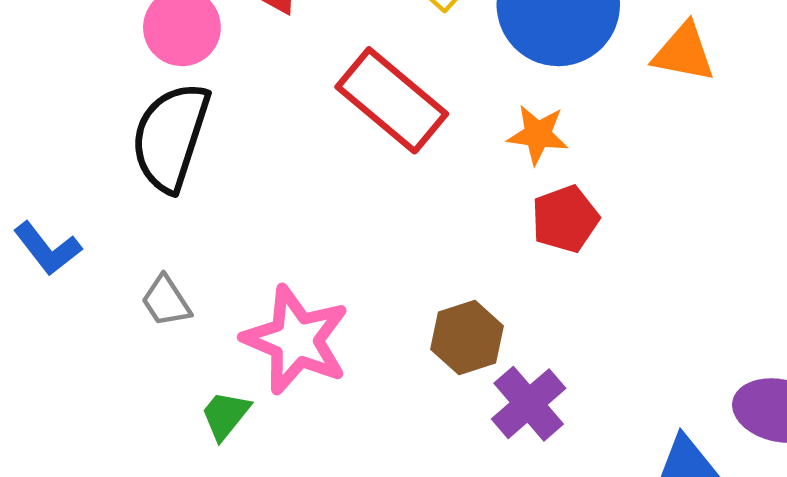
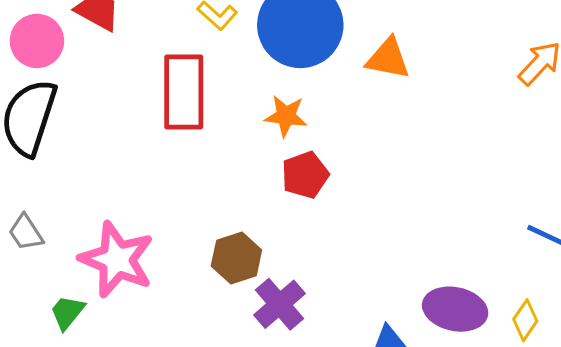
red rectangle: (392, 100) -> (184, 92), turned 50

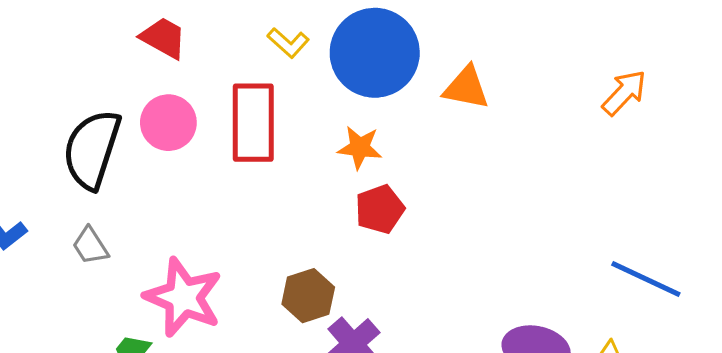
pink circle: (37, 41) -> (168, 123), moved
gray trapezoid: (26, 232) -> (90, 246), moved

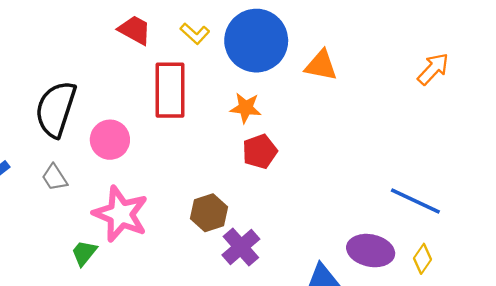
red trapezoid: (163, 38) -> (135, 30), moved
pink circle: (168, 123) -> (110, 140), moved
blue line: (646, 279) -> (415, 201), moved

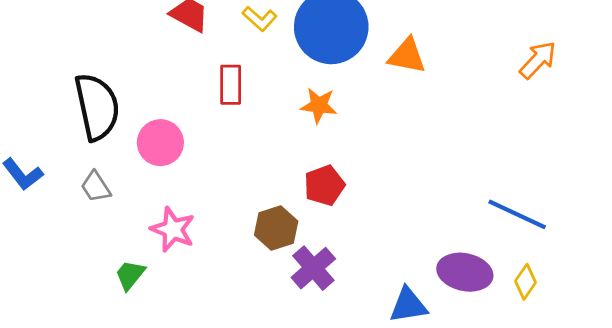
red rectangle: (170, 90) -> (231, 85), size x0.6
black semicircle: (56, 109) -> (97, 107), turned 150
red pentagon: (260, 151) -> (324, 185), moved
pink star: (121, 214) -> (173, 229), size x0.7

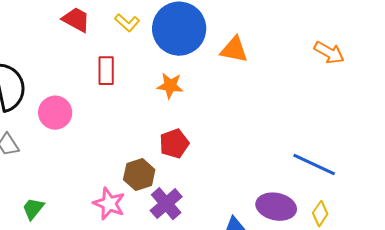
orange arrow: (538, 60) -> (329, 53), turned 76
pink star: (173, 229) -> (109, 204), moved

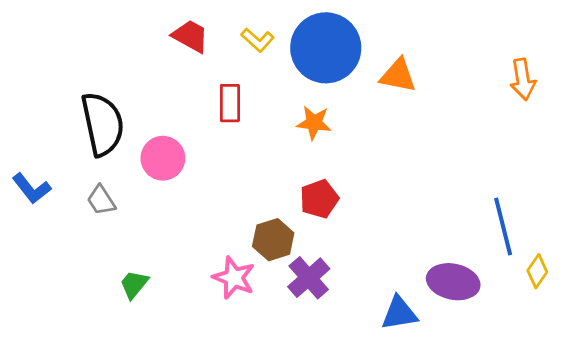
orange arrow: (329, 53) -> (523, 79), turned 52
blue line: (314, 165) -> (503, 227), turned 51
yellow diamond: (320, 214) -> (537, 271), moved

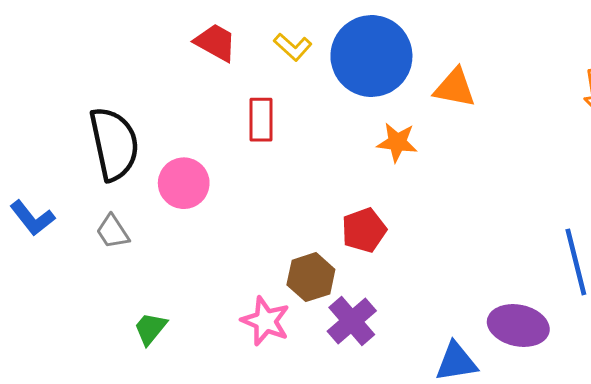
orange star: (314, 123) -> (397, 142), moved

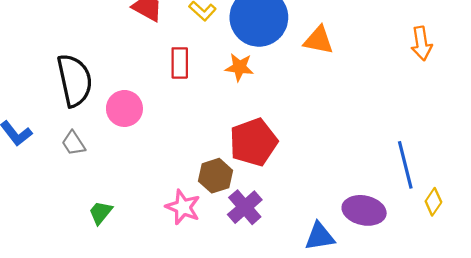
orange star: (397, 142) -> (239, 67), moved
red pentagon: (364, 230) -> (253, 142), size x1.5

